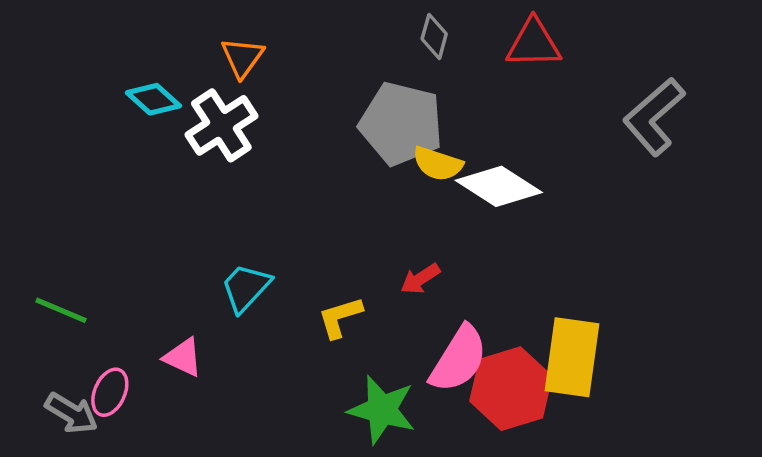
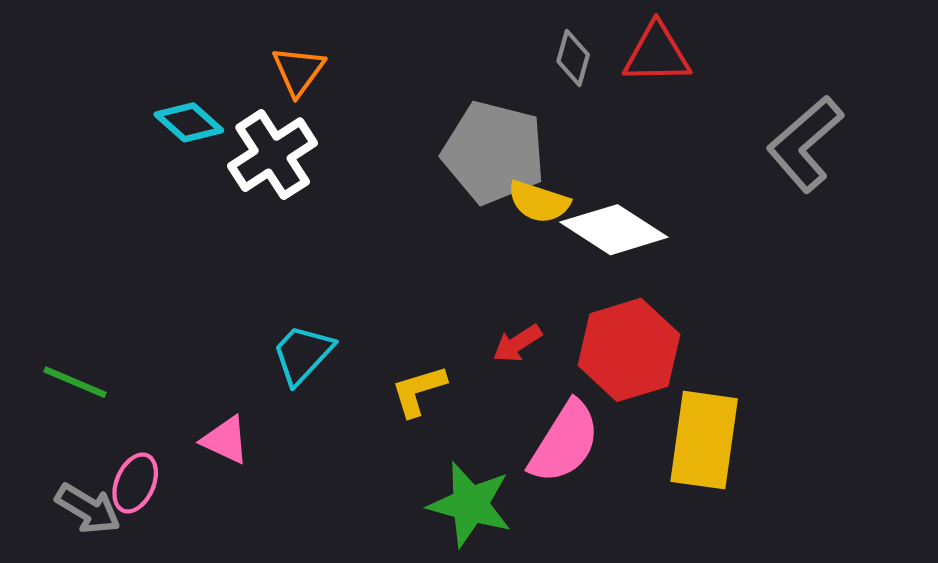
gray diamond: (434, 36) -> (573, 58), moved
red hexagon: (511, 389) -> (629, 350), moved

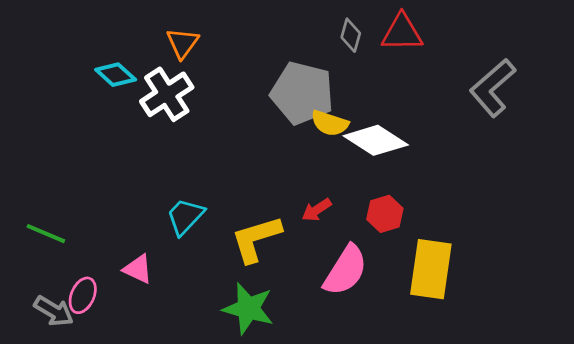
red hexagon: (629, 350) -> (385, 214), size x0.6
yellow L-shape: (419, 391) -> (256, 239), size x1.5
green star: (470, 504) -> (248, 308), moved

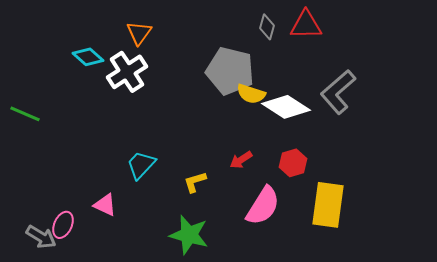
gray L-shape: (493, 88) -> (338, 92), moved
green line: (46, 234) -> (25, 114), moved
yellow L-shape: (256, 239) -> (195, 182), size x0.6

